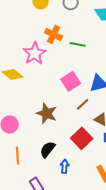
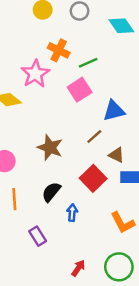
green line: (78, 44) -> (88, 63), turned -35
pink square: (71, 81) -> (80, 90), moved

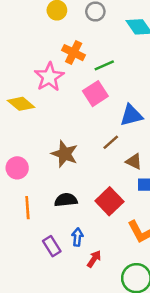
red square: (93, 178) -> (109, 201), moved
black semicircle: (51, 192) -> (66, 200), turned 45
blue arrow: (72, 213) -> (77, 237), moved
red arrow: (78, 268) -> (94, 259), moved

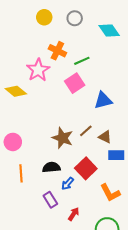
brown line: (111, 142) -> (86, 131), moved
brown star: (65, 154) -> (62, 138), moved
blue arrow: (77, 237) -> (68, 184), moved, turned -144
purple rectangle: (52, 246) -> (50, 200), moved

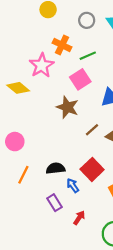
gray circle: (75, 18) -> (87, 20), moved
brown star: (62, 138) -> (67, 107), moved
orange line: (21, 173) -> (23, 175), turned 30
blue arrow: (68, 184) -> (73, 186), turned 104

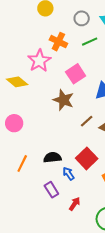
green line: (88, 56) -> (90, 42), moved
pink circle: (15, 142) -> (14, 123), moved

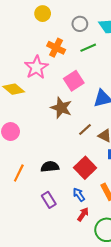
blue arrow: (69, 174) -> (79, 195), moved
red arrow: (75, 204) -> (83, 214), moved

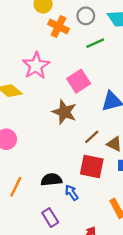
orange cross: (56, 48) -> (58, 27), moved
red square: (85, 168) -> (92, 167), moved, turned -35
blue arrow: (79, 195) -> (72, 193), moved

